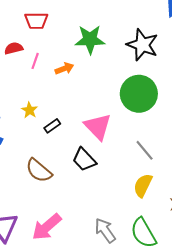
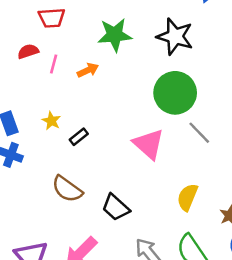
pink triangle: (98, 126) -> (149, 144), moved
gray line: (145, 150) -> (199, 133), moved
black trapezoid: (84, 160) -> (116, 207), moved

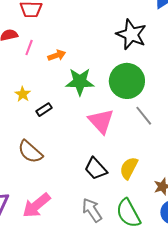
green star: (115, 35) -> (80, 82), moved
black trapezoid: (116, 207) -> (96, 169), moved

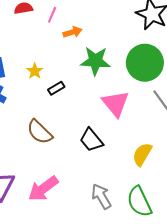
pink line: (29, 48) -> (52, 15), moved
black trapezoid: (96, 169) -> (91, 140), moved

